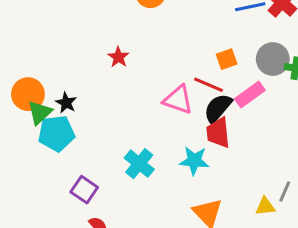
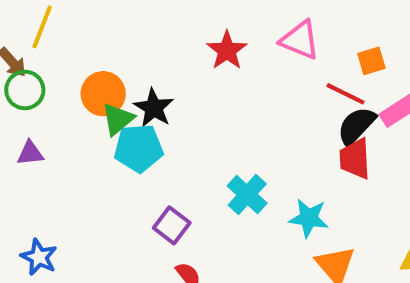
red star: (118, 57) -> (227, 50), size x1.4
pink triangle: (178, 100) -> (300, 40), moved
black star: (66, 103) -> (154, 108), size x1.4
cyan star: (194, 161) -> (309, 218), moved

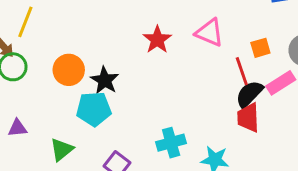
red line: (345, 94) -> (242, 71), turned 44
green triangle: (118, 119) -> (62, 150), moved
purple triangle: (30, 153) -> (17, 128), moved
cyan cross: (247, 195) -> (171, 143), turned 32

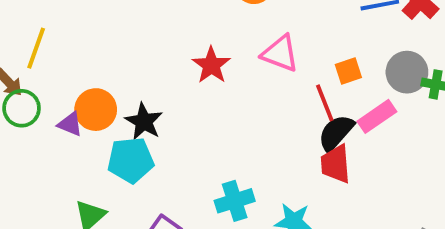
purple triangle: (17, 128) -> (70, 124), moved, turned 30

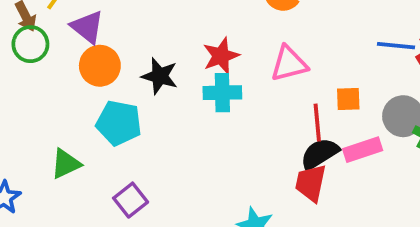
pink triangle: (280, 53) -> (289, 64), turned -51
black star: (144, 122) -> (160, 76), moved, turned -30
purple triangle: (70, 124) -> (87, 27), moved, size x1.4
cyan cross: (235, 201) -> (222, 93), moved

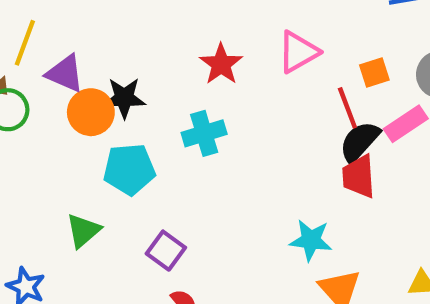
black star: (160, 76) -> (124, 98), moved
cyan cross: (222, 93) -> (204, 133), moved

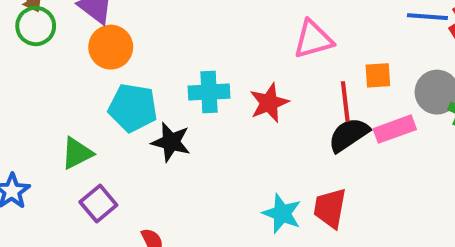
red star: (221, 64) -> (269, 103), moved
black star: (124, 98) -> (171, 142), moved
red trapezoid: (359, 176) -> (330, 208), moved
purple square: (166, 251) -> (98, 204), moved

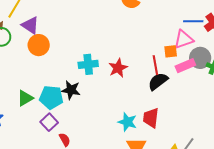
pink triangle: (313, 39) -> (184, 39), moved
cyan pentagon: (133, 108) -> (51, 97), moved
pink rectangle: (395, 129) -> (185, 66), moved
purple square: (98, 204) -> (49, 122), moved

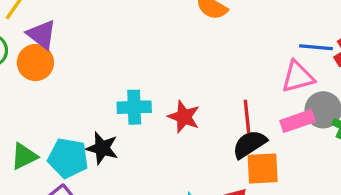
orange circle: (39, 45) -> (35, 63), moved
orange square: (171, 51) -> (263, 169), moved, size x1.5
red star: (118, 68) -> (184, 117), turned -30

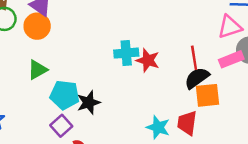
cyan cross: (134, 107) -> (126, 53), moved
black star: (102, 148) -> (89, 102), moved, turned -30
green triangle: (24, 156) -> (37, 70), moved

